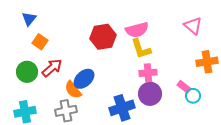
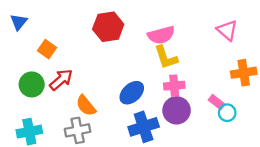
blue triangle: (29, 19) -> (19, 22), moved
red hexagon: (103, 37) -> (108, 27), moved
blue ellipse: (84, 79) -> (132, 93), moved

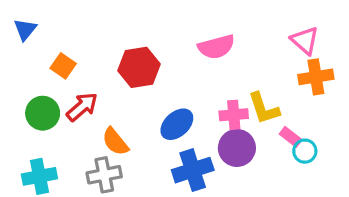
red hexagon: (108, 27) -> (139, 67), moved
yellow L-shape: (166, 57) -> (264, 108), moved
orange cross: (244, 73) -> (316, 77), moved

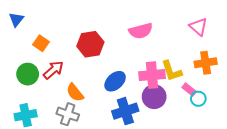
orange cross: (316, 77) -> (206, 63), moved
pink cross: (234, 115) -> (152, 75), size x1.4
gray cross: (104, 175) -> (68, 114), turned 30

